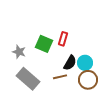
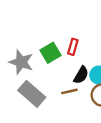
green square: (44, 44) -> (51, 53), turned 36
gray star: (19, 52) -> (21, 62), size x1.5

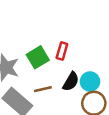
brown line: (69, 91) -> (43, 89), moved

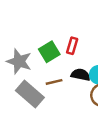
black semicircle: (71, 82) -> (81, 75), turned -108

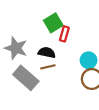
green square: (49, 52) -> (53, 23), moved
black semicircle: (81, 75) -> (47, 53), moved

